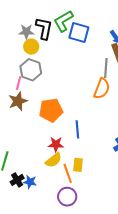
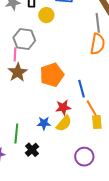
yellow circle: (31, 47) -> (46, 15), moved
yellow rectangle: (78, 165) -> (97, 122), moved
orange line: (68, 173) -> (92, 109), moved
blue star: (30, 182) -> (44, 123), moved

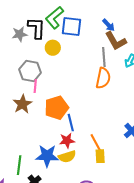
pink line: (15, 54) -> (35, 86), moved
blue line: (81, 89) -> (71, 123), moved
blue star: (44, 123) -> (47, 156), size x1.6
yellow semicircle: (64, 123) -> (67, 157), turned 30

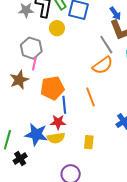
gray line: (104, 57) -> (106, 45), turned -36
orange semicircle: (103, 78) -> (103, 65), turned 35
orange line: (96, 143) -> (91, 97), moved

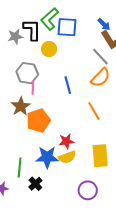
orange pentagon: (52, 88) -> (38, 121), moved
blue line: (64, 105) -> (68, 85), moved
yellow rectangle: (89, 142) -> (100, 156), size x1.6

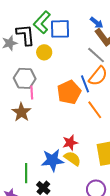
blue line: (68, 85) -> (85, 84), moved
orange pentagon: (38, 121) -> (69, 92), moved
yellow semicircle: (67, 157) -> (72, 158), turned -120

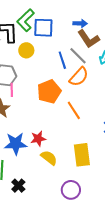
blue arrow: (97, 23) -> (80, 23), turned -40
blue line: (85, 84) -> (62, 60), moved
red star: (70, 143) -> (38, 139), moved
blue star: (52, 160) -> (16, 144), moved

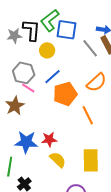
gray line: (78, 56) -> (90, 48), moved
blue line: (62, 60) -> (53, 77), moved, turned 60
pink line: (12, 90) -> (28, 88), turned -64

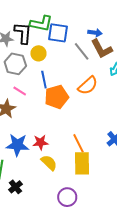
green L-shape: (50, 20) -> (41, 23), turned -130
gray hexagon: (24, 73) -> (15, 64), moved
blue line: (53, 77) -> (44, 80), turned -60
orange line: (88, 115) -> (78, 143), moved

